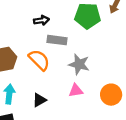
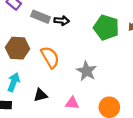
gray rectangle: (57, 40) -> (41, 17), moved
pink triangle: (76, 91) -> (72, 103), moved

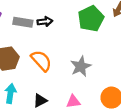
green pentagon: (106, 27) -> (91, 19), turned -30
gray star: (87, 71) -> (81, 66), turned 30

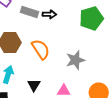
black triangle: (40, 101) -> (34, 85), turned -40

